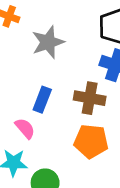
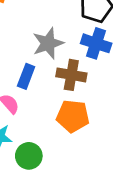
gray star: (48, 42) -> (48, 43), moved

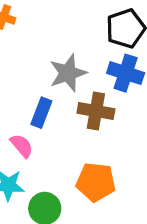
orange pentagon: (73, 116) -> (96, 182), moved

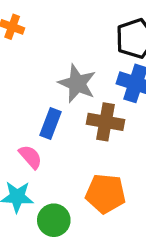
gray star: (68, 73) -> (77, 83), turned -30

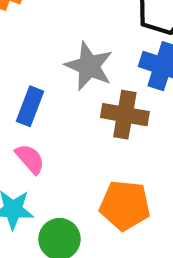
blue rectangle: (50, 124) -> (30, 106), moved

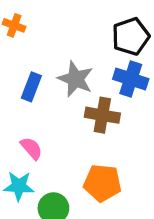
blue rectangle: (30, 106) -> (31, 87), moved

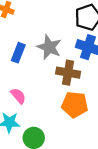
orange pentagon: (102, 183) -> (75, 105), moved

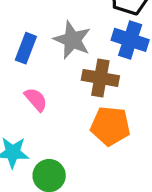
pink semicircle: (18, 96) -> (36, 99), moved

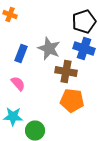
pink semicircle: (36, 99) -> (18, 84), moved

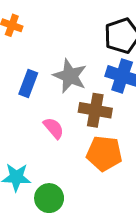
pink semicircle: (18, 84) -> (54, 128), moved

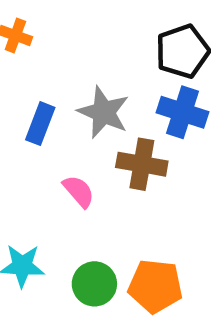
orange pentagon: (104, 153) -> (155, 286), moved
green circle: (49, 198) -> (94, 284), moved

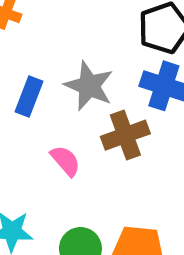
brown cross: (142, 164) -> (125, 135), turned -30

